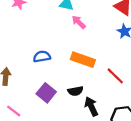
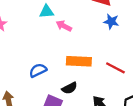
black semicircle: (75, 91) -> (70, 88), moved

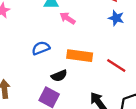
blue semicircle: (38, 70) -> (41, 48), moved
black semicircle: (70, 88) -> (59, 76), moved

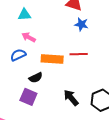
pink arrow: (68, 18) -> (29, 37), moved
red line: (116, 66) -> (79, 54), moved, turned -30

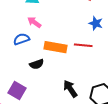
blue star: (81, 24) -> (96, 23), moved
purple square: (28, 97) -> (17, 90), moved

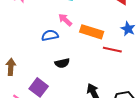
orange rectangle: (56, 47) -> (92, 32), moved

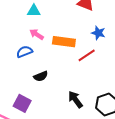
red line: (112, 50) -> (87, 55), turned -36

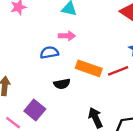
pink arrow: (37, 34) -> (67, 36), turned 136
orange rectangle: (64, 42) -> (89, 68), moved

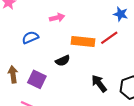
blue semicircle: (49, 53) -> (30, 37), moved
purple square: (35, 110) -> (37, 79), moved

